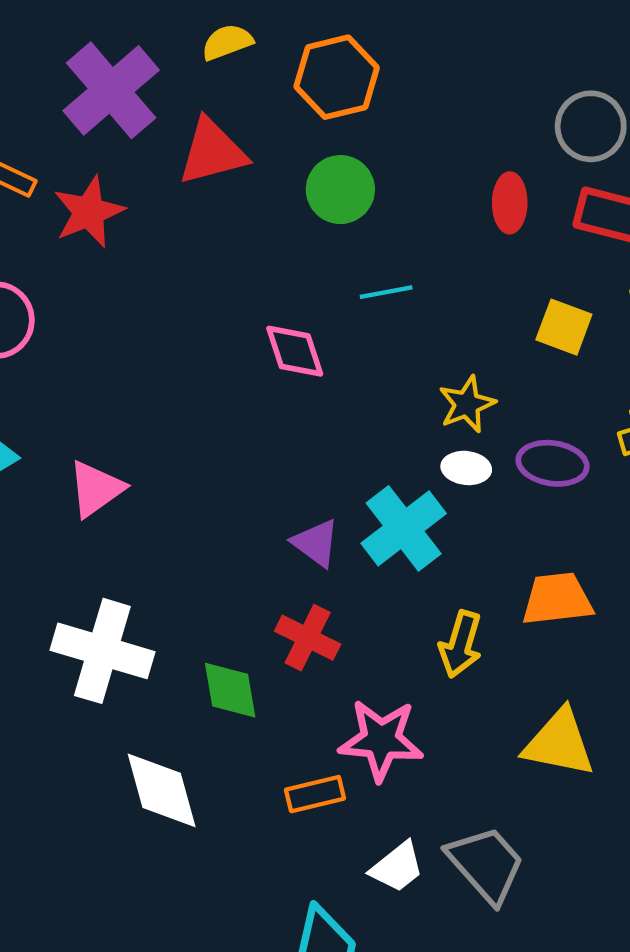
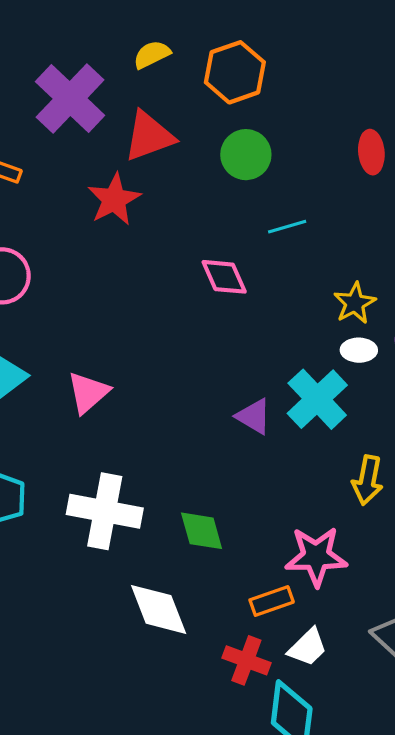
red star: (89, 212) -> (114, 199), moved
red cross: (308, 638) -> (246, 660), moved
white trapezoid: (397, 867) -> (308, 647), moved

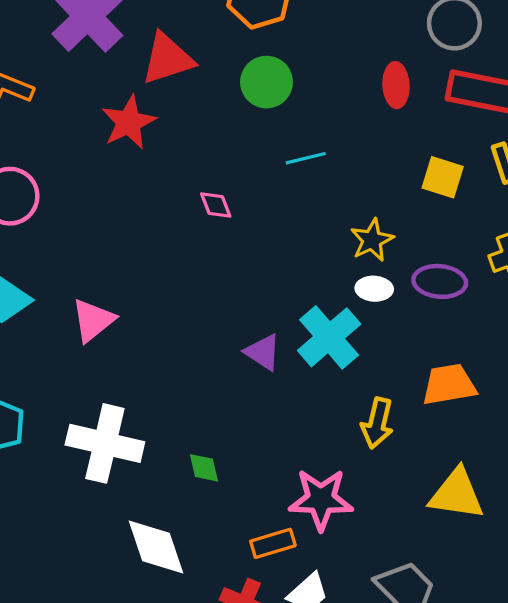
pink diamond: (224, 277) -> (216, 205), moved, size x0.7
green diamond: (202, 531) -> (204, 468), size x0.7

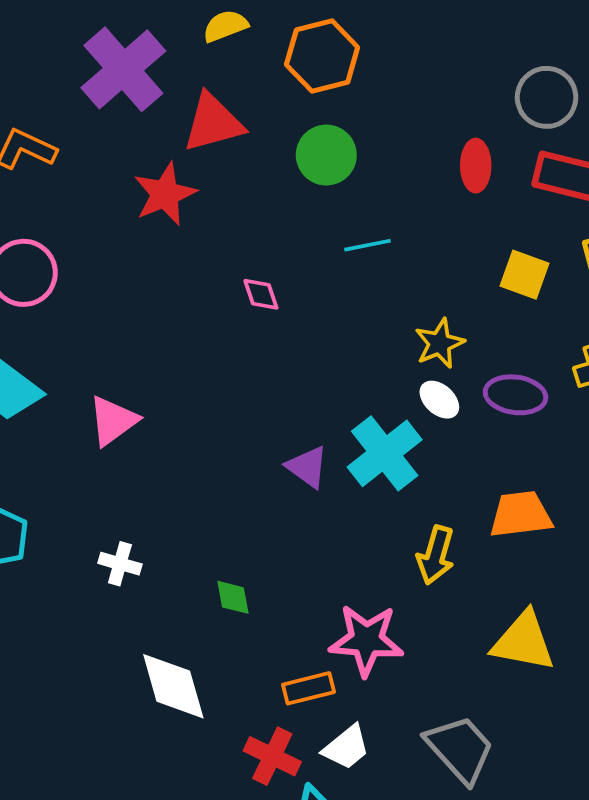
white ellipse: (374, 289) -> (439, 400), turned 36
white cross: (105, 443) -> (120, 564), size x0.5

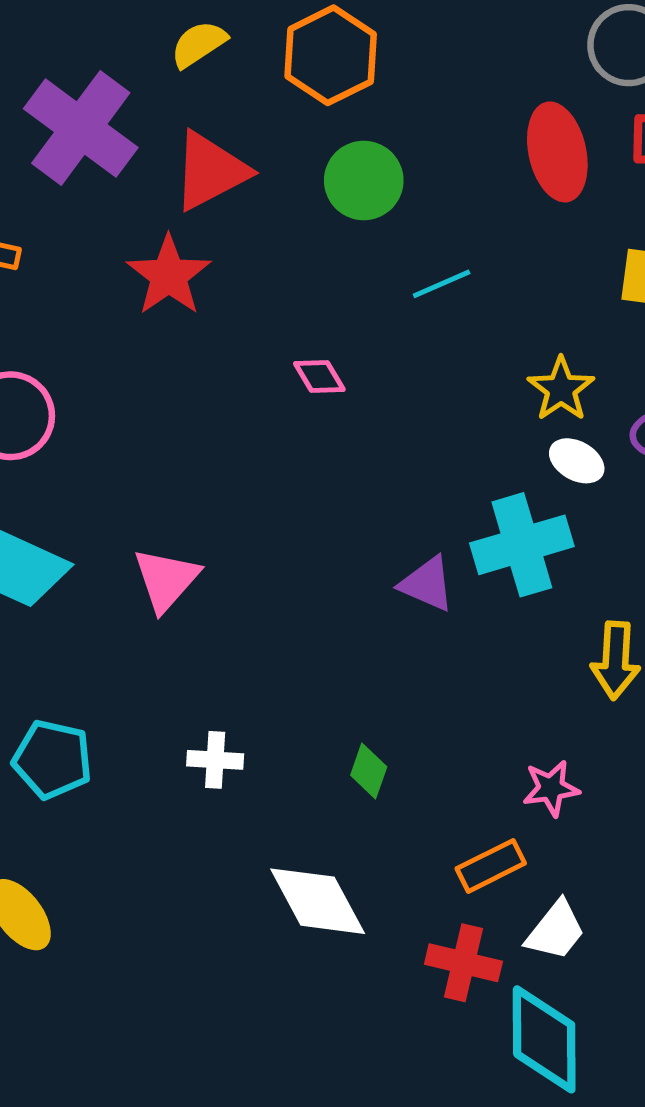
red ellipse: (476, 166) -> (557, 152), size x1.4
cyan cross: (385, 453) -> (522, 545), turned 34
green diamond: (233, 597) -> (369, 771), turned 42
pink star: (366, 640) -> (551, 788), size x0.6

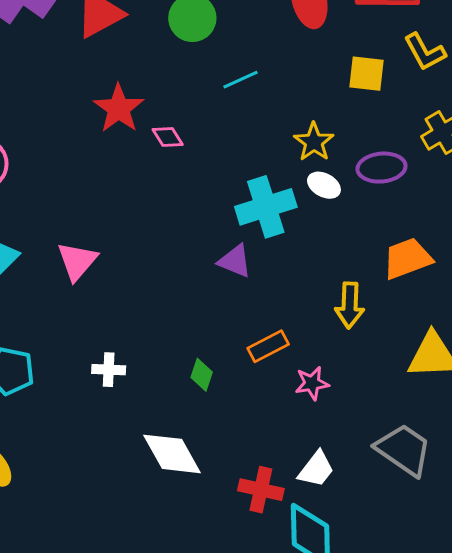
red star: (169, 276) -> (119, 108), moved
cyan cross: (522, 545) -> (266, 207), moved
orange rectangle: (491, 866) -> (268, 346), moved

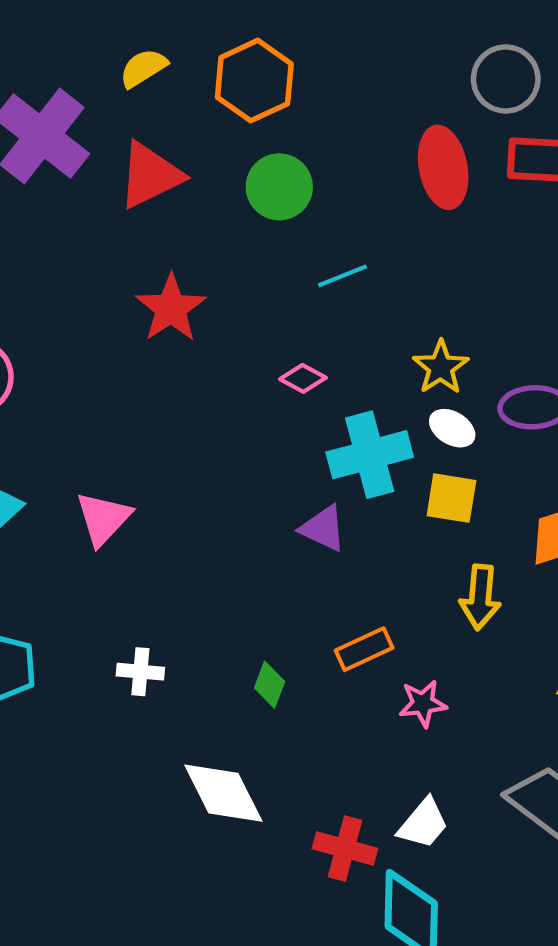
yellow square: (366, 74) -> (451, 498), moved
pink diamond: (168, 137) -> (303, 378), moved, turned -32

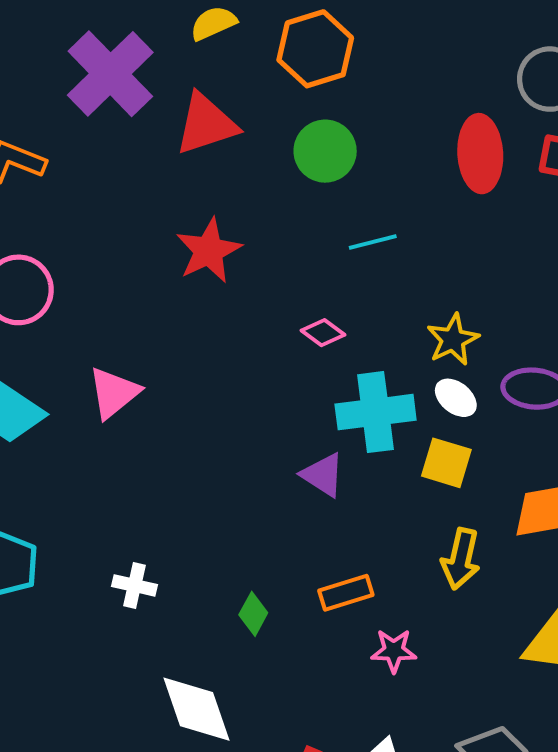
pink triangle: (103, 518) -> (114, 393), moved

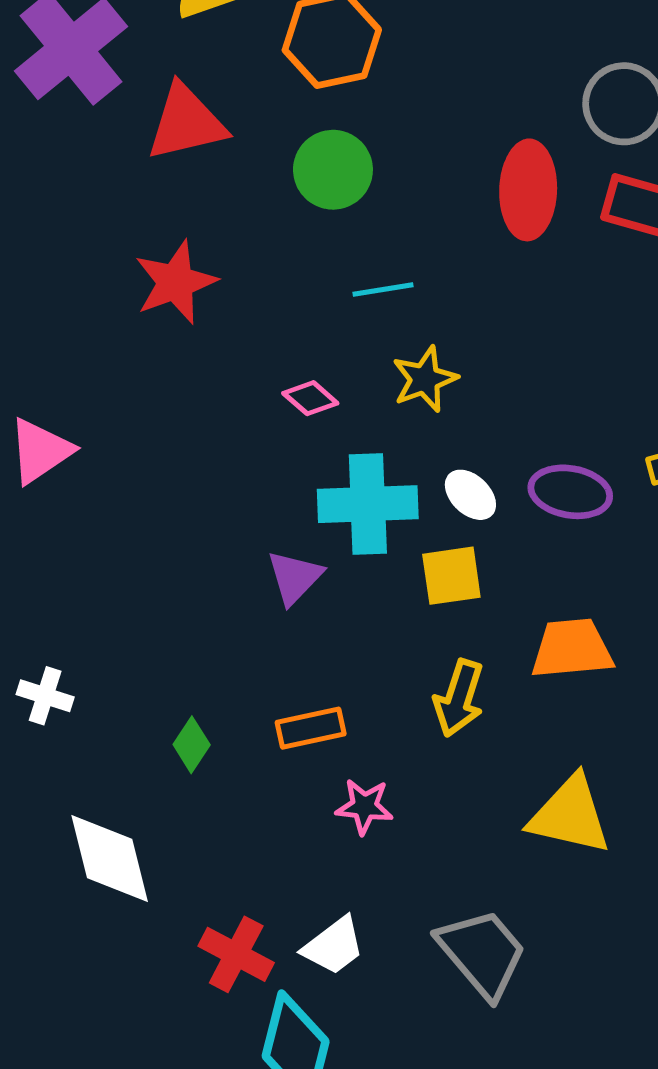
yellow star: (453, 340) -> (425, 379), moved
yellow square: (446, 463) -> (451, 576), turned -30
purple triangle: (323, 475) -> (295, 577), turned 36

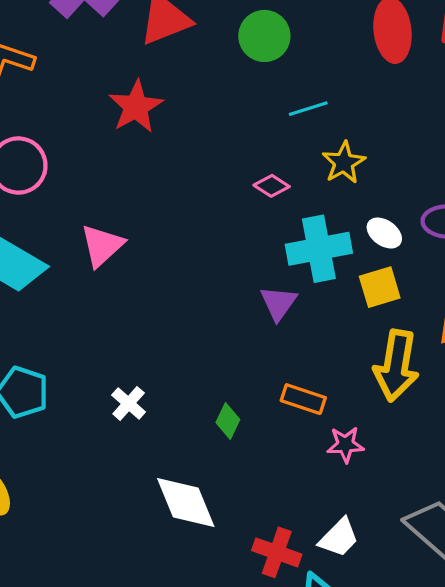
red star: (175, 282) -> (136, 107), moved
white cross: (45, 696) -> (129, 403), turned 32
yellow arrow: (459, 698) -> (396, 366), size x1.4
orange rectangle: (311, 728) -> (303, 399), turned 39

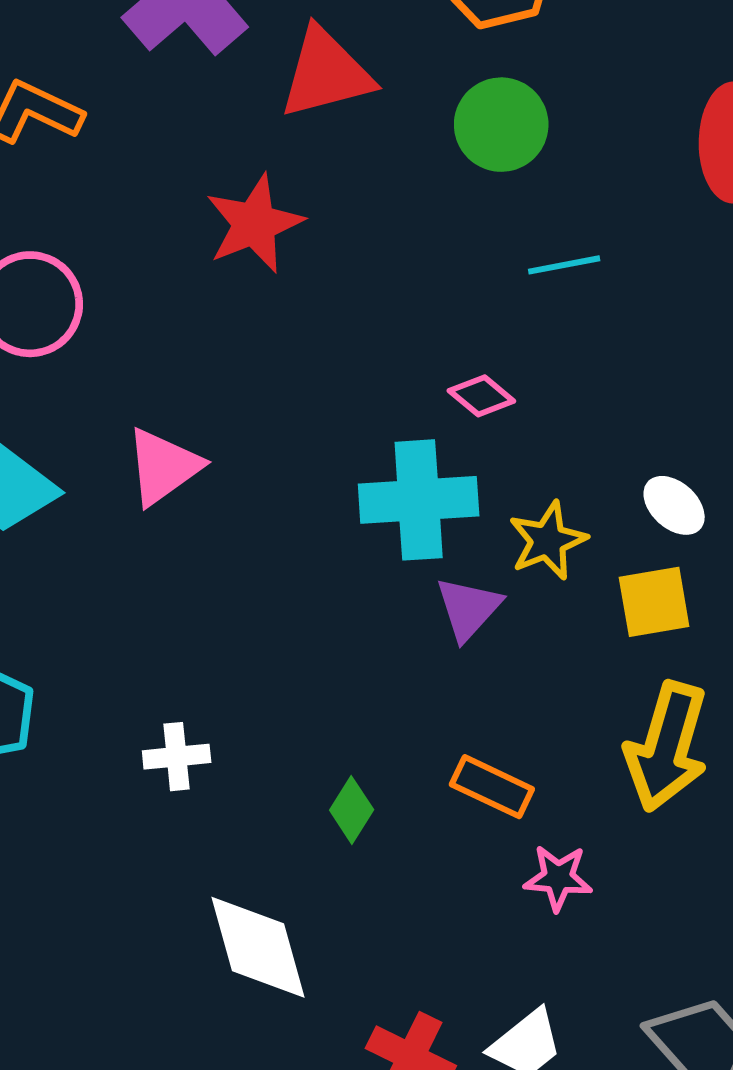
yellow star: (344, 163) -> (548, 541), moved
cyan cross: (319, 249) -> (419, 500), moved
white cross: (129, 403) -> (177, 757), turned 36

